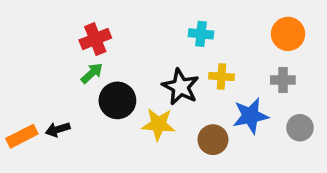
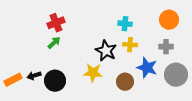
cyan cross: (201, 34) -> (125, 24), moved
black circle: (117, 100) -> (55, 81), moved
blue star: (250, 116) -> (147, 68), turned 30
gray circle: (300, 128) -> (176, 75), size x1.5

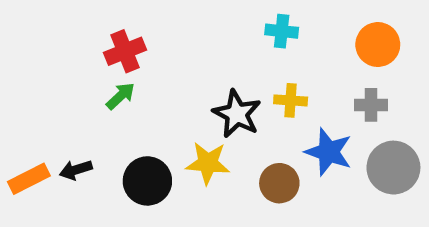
cyan cross: (125, 24) -> (282, 31), moved
black circle: (55, 81) -> (147, 181), moved

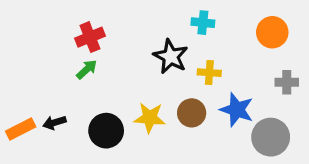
gray cross: (371, 105) -> (287, 82), moved
black star: (237, 114) -> (171, 56), moved
gray circle: (393, 168) -> (271, 137), moved
brown circle: (279, 183) -> (192, 113), moved

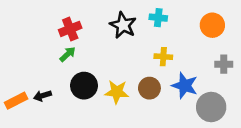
black star: (171, 56) -> (123, 25), moved
black circle: (106, 131) -> (84, 86), moved

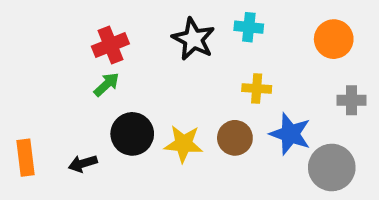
black arrow: (42, 96) -> (83, 164), moved
orange rectangle: (16, 101) -> (26, 158), turned -70

